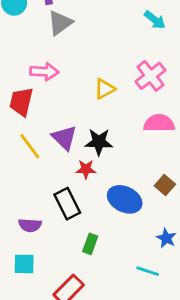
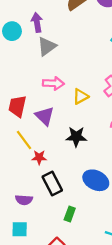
pink arrow: (44, 72) -> (53, 83), moved
purple triangle: (64, 138) -> (45, 116), moved
red star: (86, 169) -> (39, 157), moved

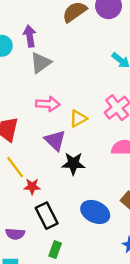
purple triangle: (45, 116) -> (55, 140), moved
green rectangle: (70, 214) -> (55, 250), moved

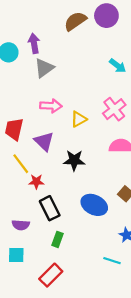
purple triangle: (55, 140) -> (44, 141), moved

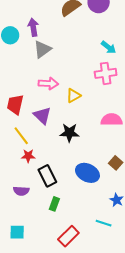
pink cross: (114, 109) -> (106, 73), moved, turned 30
red star: (36, 182) -> (28, 156), moved
cyan square: (16, 255) -> (17, 232), moved
red rectangle: (51, 275) -> (68, 236), moved

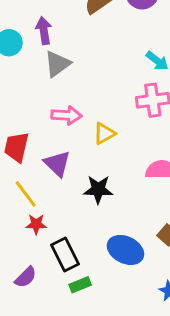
purple semicircle: (21, 191) -> (26, 277), turned -49
green rectangle: (54, 204) -> (80, 285), moved, turned 48

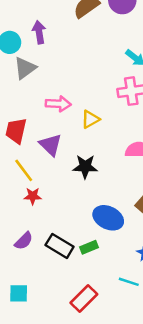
gray triangle: (57, 64) -> (25, 68), moved
black rectangle: (65, 254) -> (60, 246), moved, turned -32
green rectangle: (80, 285) -> (89, 247), moved

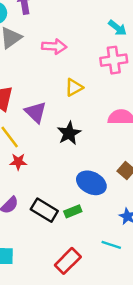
pink arrow: (58, 104) -> (54, 46), moved
black star: (85, 167) -> (69, 133), turned -30

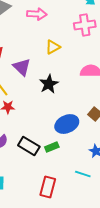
blue ellipse: (91, 183) -> (67, 124), turned -50
red rectangle: (68, 261) -> (48, 187), turned -30

